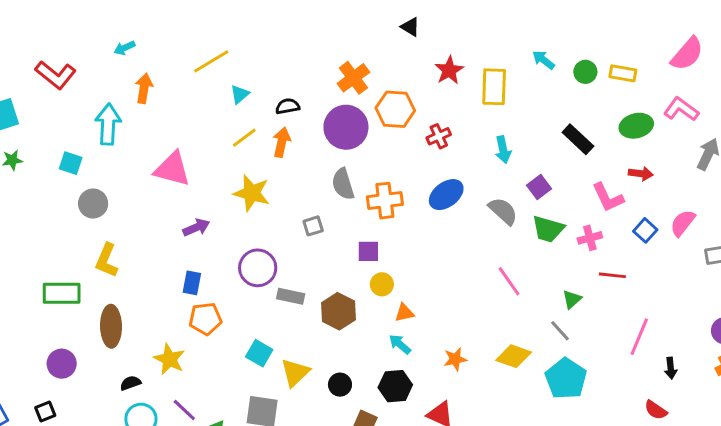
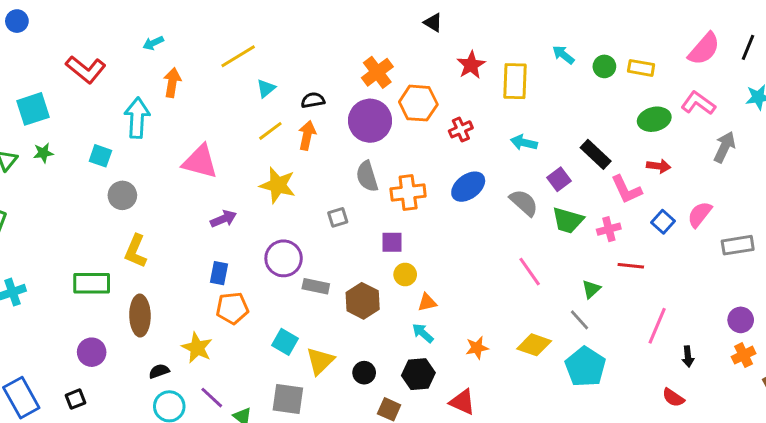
black rectangle: (578, 139) -> (596, 154), moved
cyan arrow: (503, 150) -> (524, 143), turned 115

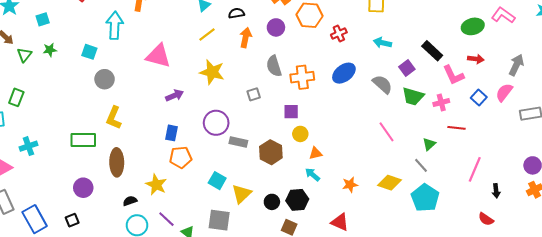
cyan square: (33, 109) -> (43, 19), size x0.6
purple circle: (370, 121) -> (276, 27), size x0.6
orange arrow: (307, 135) -> (246, 38), moved
gray arrow: (725, 147) -> (516, 65), moved
black hexagon: (418, 374) -> (297, 200), moved

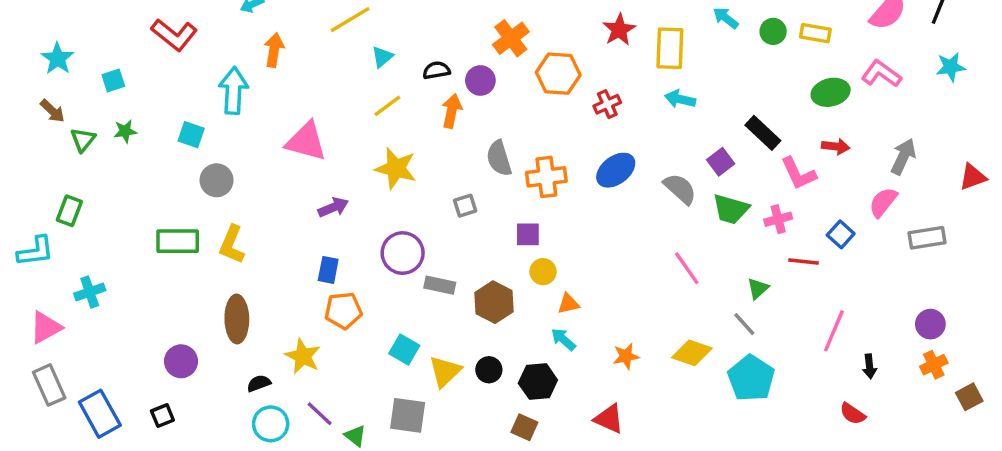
purple circle: (276, 27) -> (480, 80), moved
cyan arrow: (382, 43) -> (680, 99), moved
blue square: (479, 97) -> (841, 234), moved
green rectangle: (83, 140) -> (178, 241), moved
black circle: (272, 202) -> (489, 370), moved

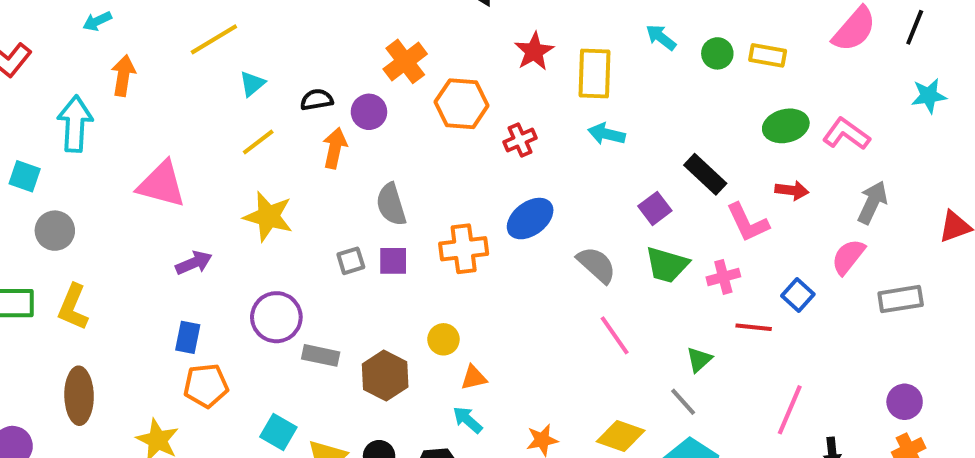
pink L-shape: (881, 74) -> (846, 134), moved
orange cross: (546, 177) -> (464, 249), moved
gray semicircle: (680, 189) -> (597, 265), moved
purple square: (528, 234) -> (393, 261), moved

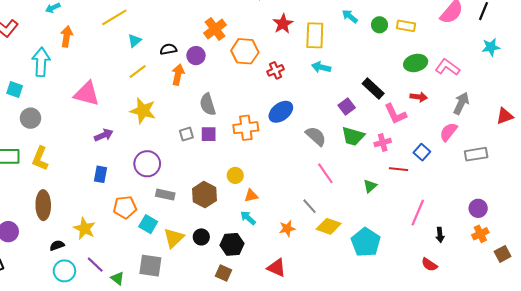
gray rectangle: (321, 355) -> (165, 195), moved
orange pentagon: (206, 386) -> (125, 207), moved
gray line: (683, 402) -> (309, 206), moved

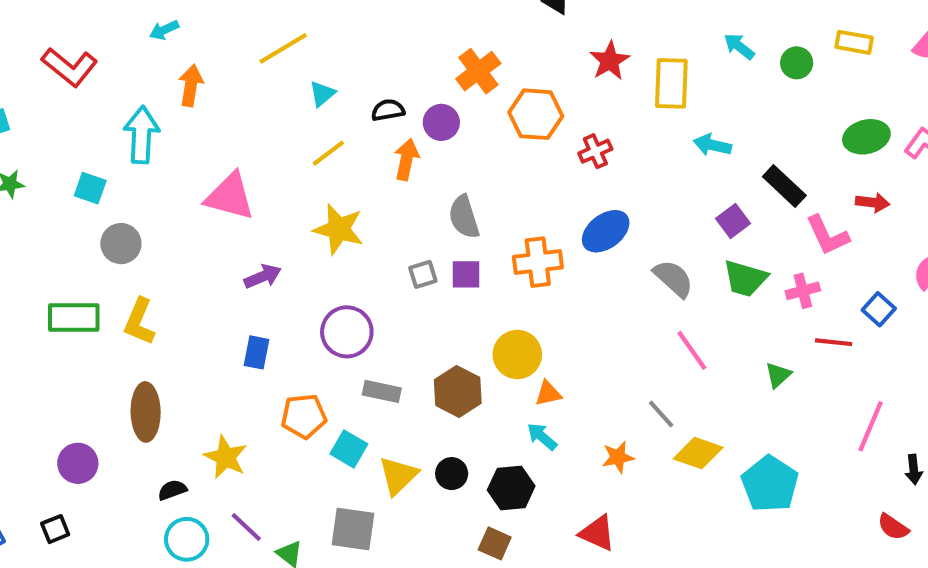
yellow rectangle: (406, 26) -> (854, 42), moved
cyan arrow: (321, 67) -> (712, 145), moved
yellow circle: (235, 175) -> (517, 354), size x1.5

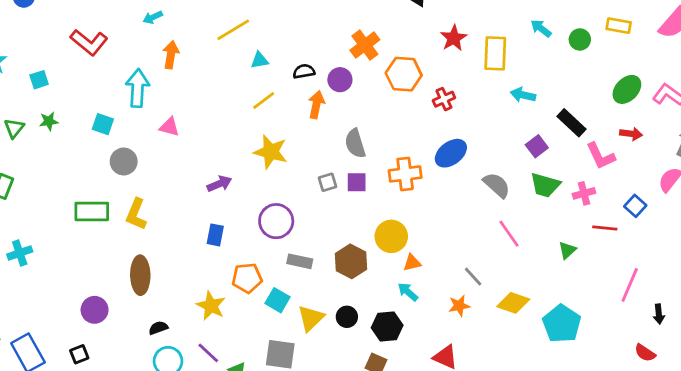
cyan triangle: (322, 94) -> (260, 60), turned 30
green ellipse: (866, 137) -> (627, 89), turned -32
pink triangle: (230, 196) -> (169, 127), moved, size x0.6
gray line: (661, 414) -> (473, 277), moved
yellow star: (226, 457) -> (211, 306), moved

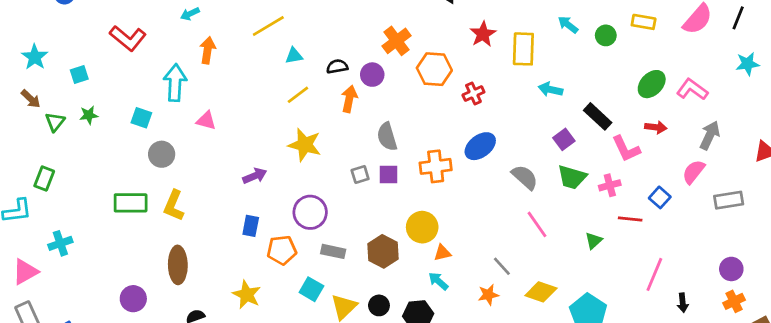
orange pentagon: (247, 278) -> (282, 250), moved

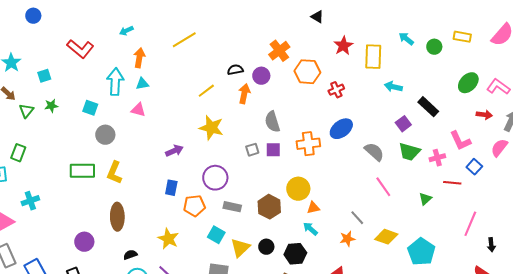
cyan triangle: (294, 56) -> (142, 84), moved
red arrow: (656, 127) -> (484, 115), moved
pink L-shape: (626, 149) -> (460, 141), moved

